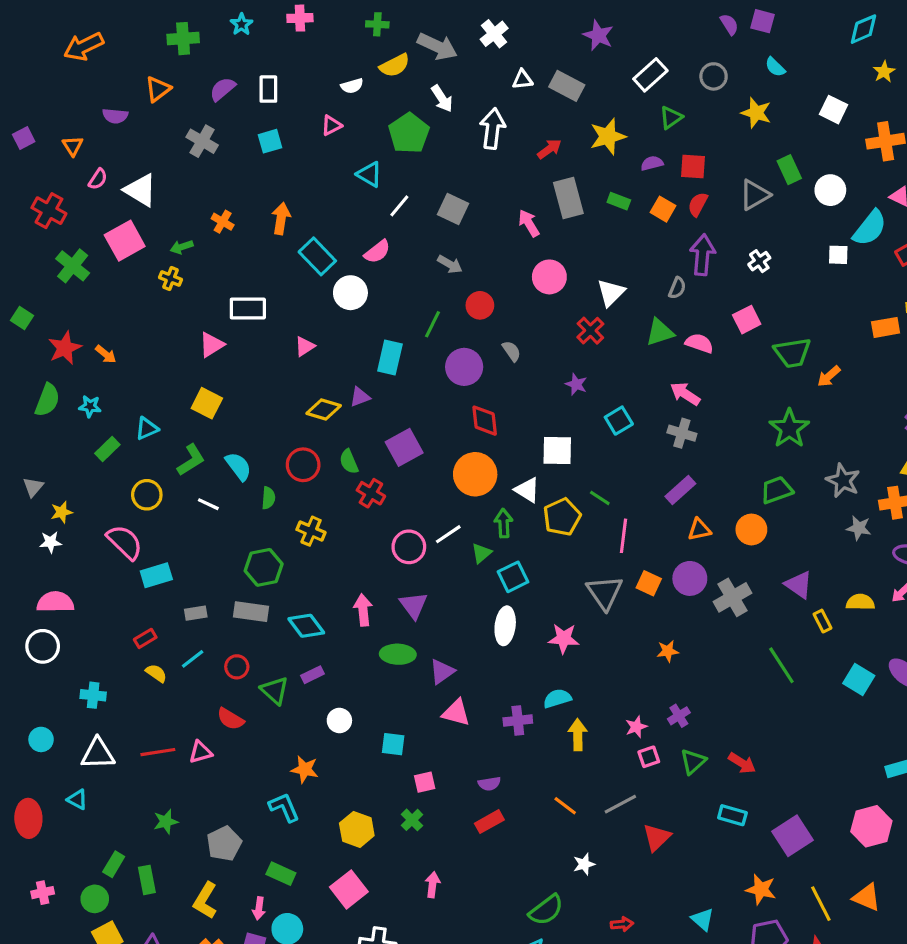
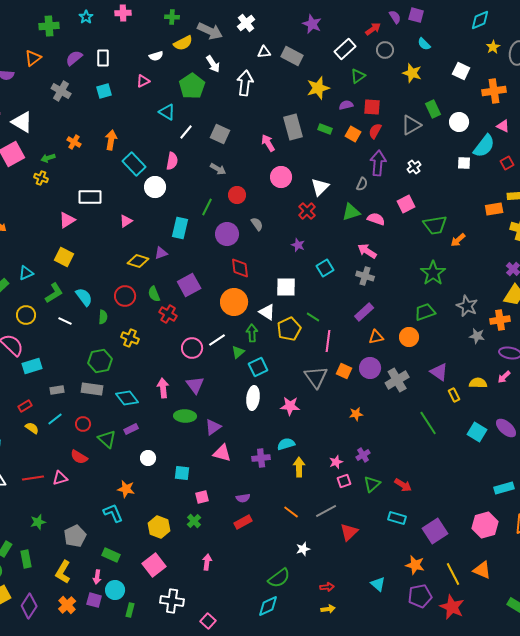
red arrow: (549, 149) -> (373, 29), moved
pink semicircle: (377, 252) -> (172, 161), turned -42

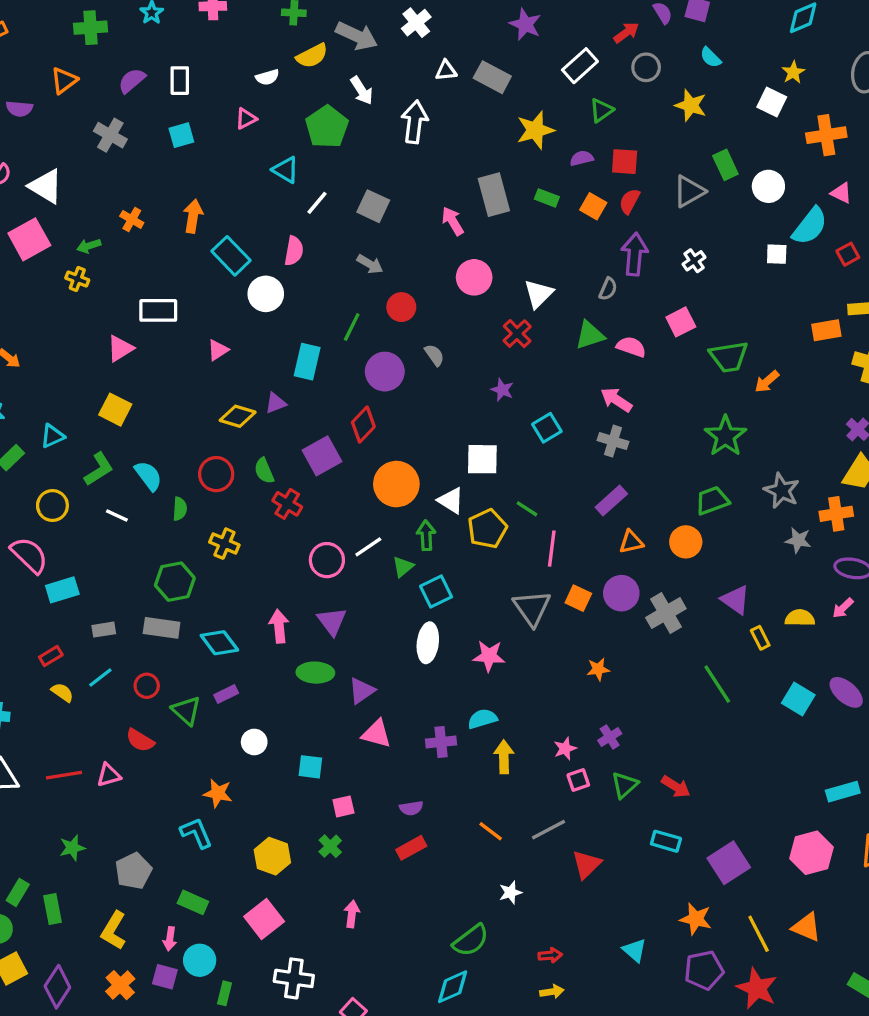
yellow star: (493, 47) -> (793, 72), moved
red diamond: (240, 268) -> (363, 424), moved, turned 50

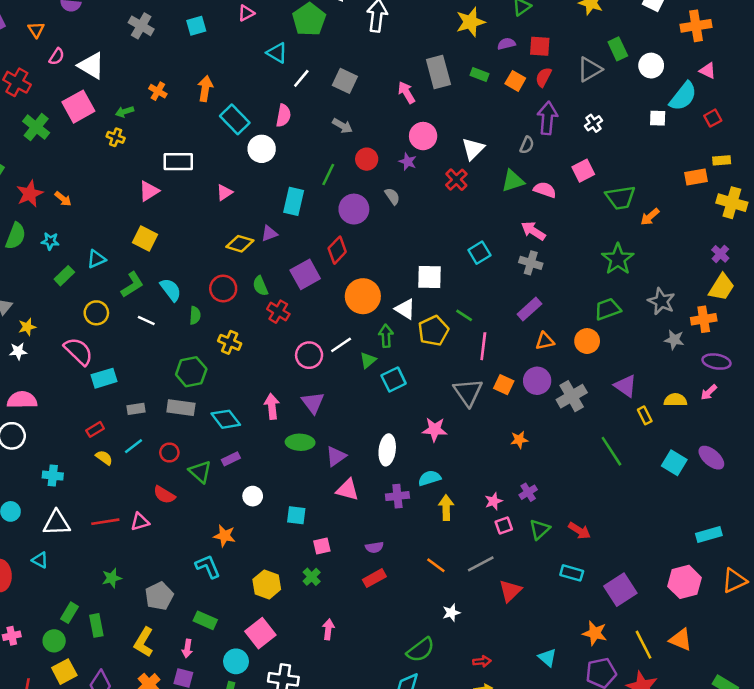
purple star: (502, 390) -> (408, 162), moved
white ellipse: (428, 643) -> (387, 450), moved
cyan circle: (200, 960) -> (236, 661), moved

